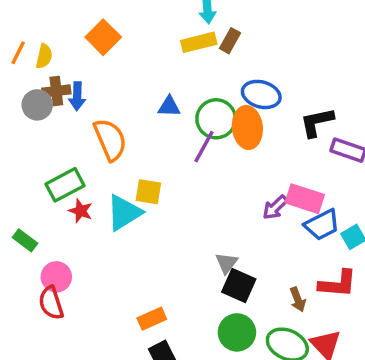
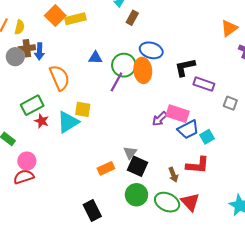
yellow rectangle: (199, 42) -> (75, 19), moved
red semicircle: (51, 303) -> (24, 177), turned 90
orange rectangle: (152, 319) -> (106, 168), moved

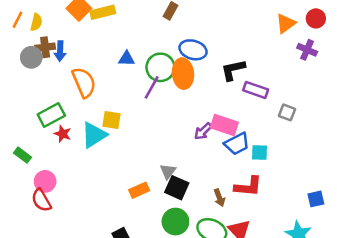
cyan square: (207, 137) -> (259, 153), turned 32
red semicircle: (24, 177) -> (41, 200), turned -102

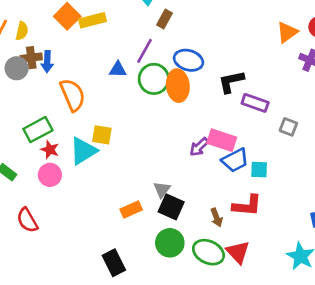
purple line: (152, 87) -> (145, 51), moved
pink circle: (45, 181) -> (50, 175), moved

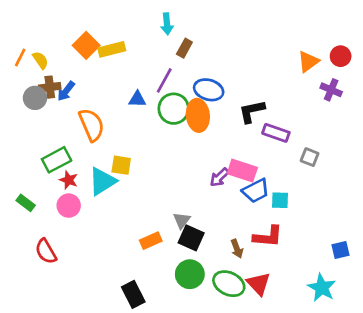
yellow semicircle: (22, 31) -> (40, 60), turned -48
blue arrow: (47, 62) -> (66, 91), turned 36

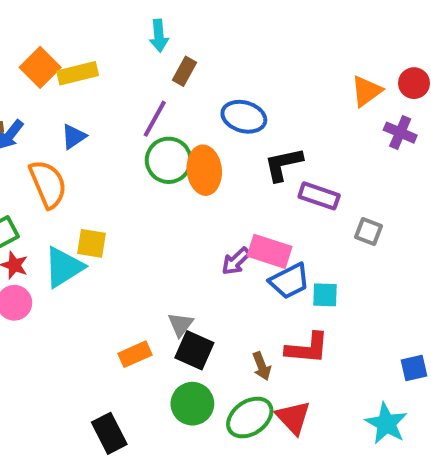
blue ellipse: (209, 90) -> (244, 117), moved
blue triangle: (137, 99) -> (74, 137), moved, turned -36
green ellipse: (229, 284) -> (250, 418), turned -60

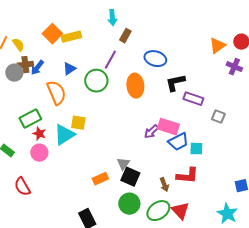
green circle: (169, 160) -> (96, 81), moved

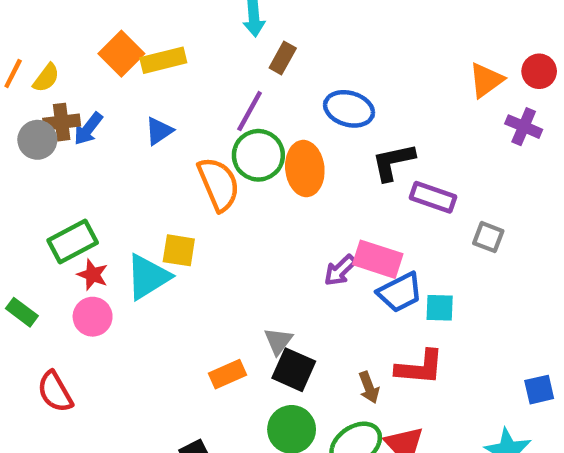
yellow semicircle: (18, 45) -> (46, 78), turned 72
green circle: (96, 81) -> (258, 155), moved
orange semicircle: (56, 93) -> (219, 184), moved

